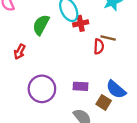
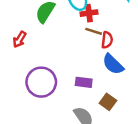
brown line: (108, 38) -> (94, 31), moved
blue semicircle: (116, 89) -> (113, 64), moved

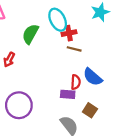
red semicircle: (107, 40) -> (76, 82), moved
purple circle: (41, 82) -> (19, 105), moved

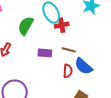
brown line: (74, 49) -> (69, 50), moved
purple rectangle: (68, 94) -> (45, 53), moved

